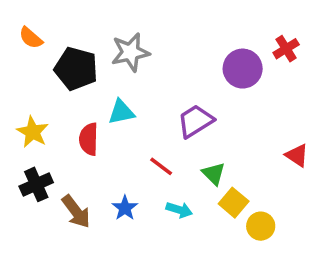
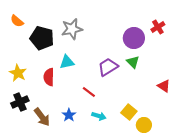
green triangle: (214, 174) -> (133, 62), moved

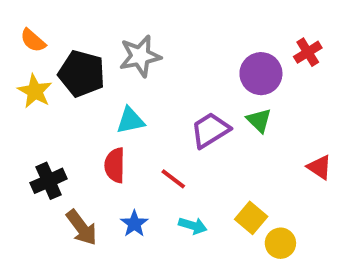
yellow star: (18, 73) -> (35, 91), moved
red semicircle: (49, 77) -> (115, 165), moved
black cross: (20, 102) -> (49, 181), moved

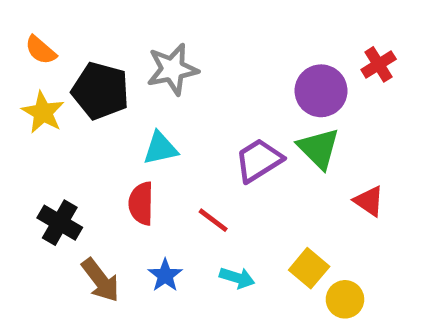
green triangle: (259, 120) -> (319, 148), size x1.4
red triangle: (319, 167) -> (369, 201), moved
black cross: (49, 181) -> (60, 223), turned -36

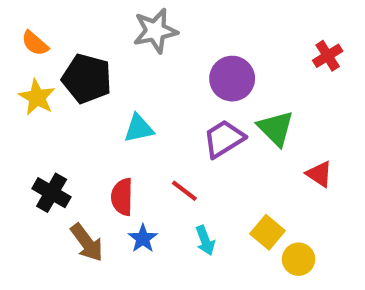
gray star: (172, 69) -> (155, 31), moved
purple circle: (321, 91) -> (232, 79), moved
red semicircle: (141, 203) -> (122, 197), moved
cyan arrow: (237, 278) -> (205, 240), turned 52

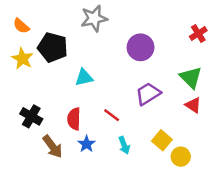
green triangle: (276, 128) -> (191, 77), moved
purple trapezoid: (224, 139) -> (148, 94), moved

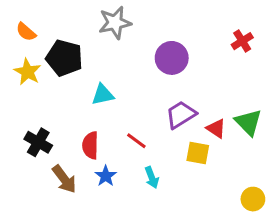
green triangle: (191, 77) -> (248, 122), moved
red triangle: (193, 105) -> (216, 128), moved
yellow square: (162, 140) -> (198, 153), moved, turned -30
yellow circle: (181, 157) -> (253, 199), moved

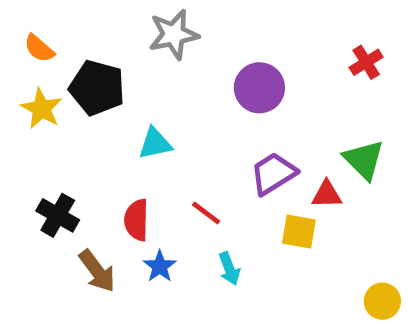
green triangle: (248, 122) -> (364, 160), moved
red triangle: (216, 128) -> (327, 194), turned -35

